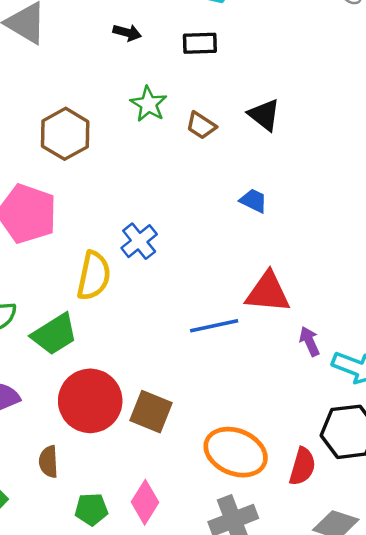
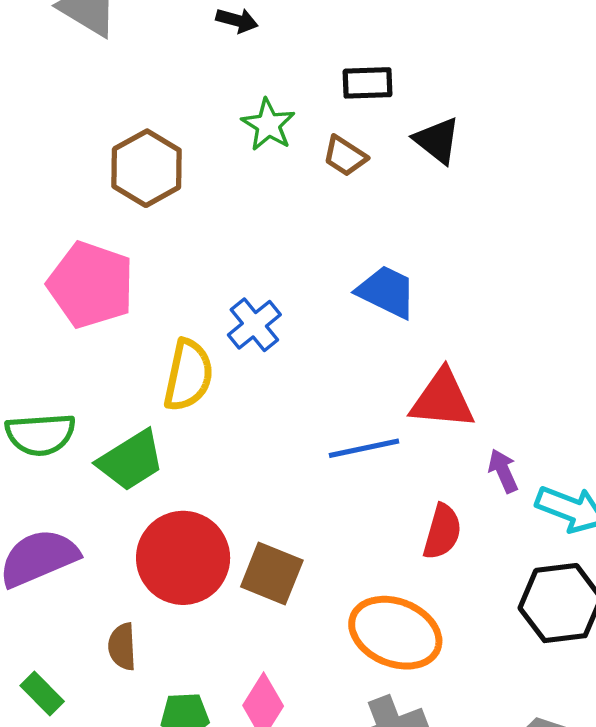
black rectangle: (200, 43) -> (367, 83), moved
blue trapezoid: (253, 201) -> (387, 292), moved, size x1.5
red semicircle: (302, 466) -> (442, 532), moved

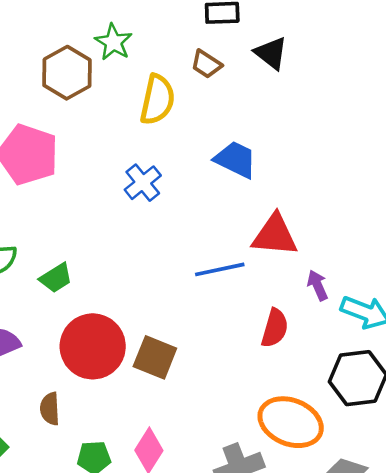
green star: (268, 125) -> (113, 42), moved
yellow semicircle: (188, 375) -> (157, 100), moved
green trapezoid: (131, 460) -> (56, 278), size x0.7
orange ellipse: (395, 633) -> (291, 422), moved

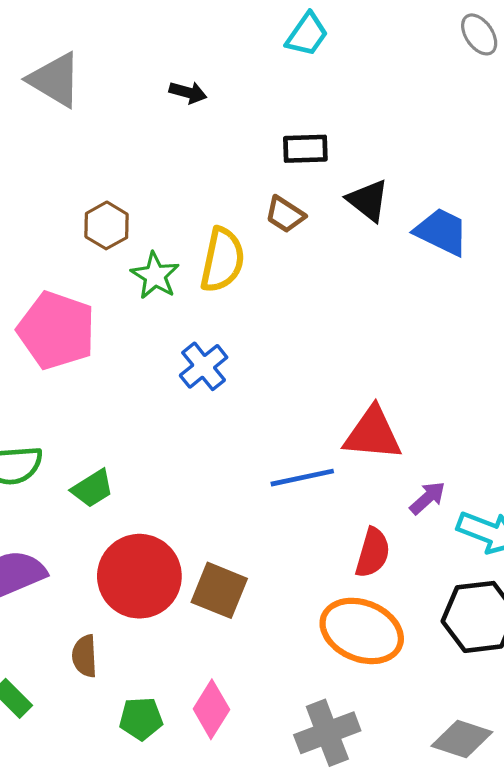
green star: (113, 42) -> (155, 276), moved
brown hexagon: (67, 73) -> (107, 225), size x0.7
blue trapezoid: (236, 159) -> (442, 232), moved
purple arrow: (317, 285) -> (427, 498), turned 72
orange ellipse: (291, 422) -> (362, 631), moved

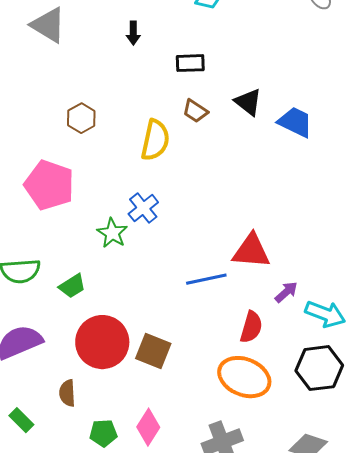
black arrow: (188, 92) -> (133, 33), turned 75
black rectangle: (305, 149) -> (190, 63), moved
green star: (155, 276) -> (112, 233), moved

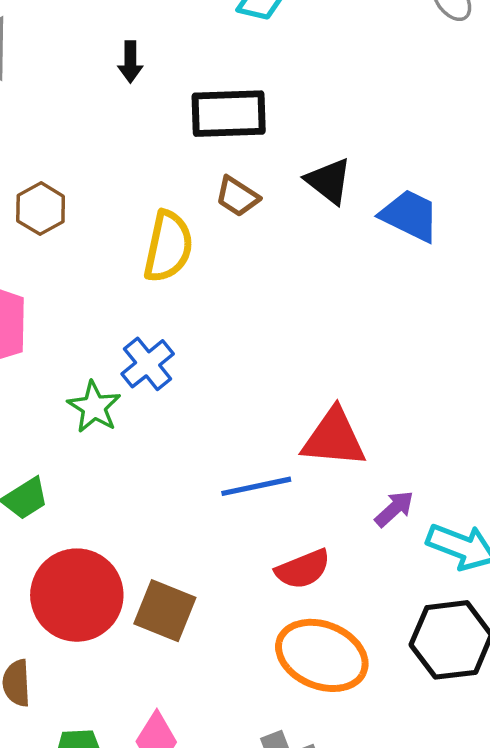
black rectangle: (190, 63) -> (229, 114), size x1.5
red semicircle: (251, 327) -> (303, 569), moved, turned 52

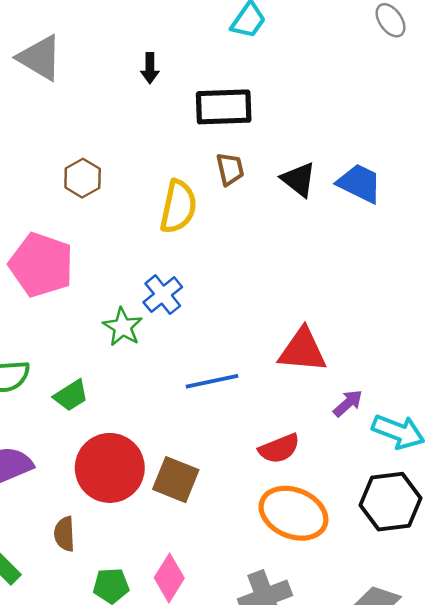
black triangle: (329, 181) -> (299, 179), moved
brown trapezoid: (237, 196) -> (230, 169), turned -136
blue line: (256, 486) -> (212, 381), moved

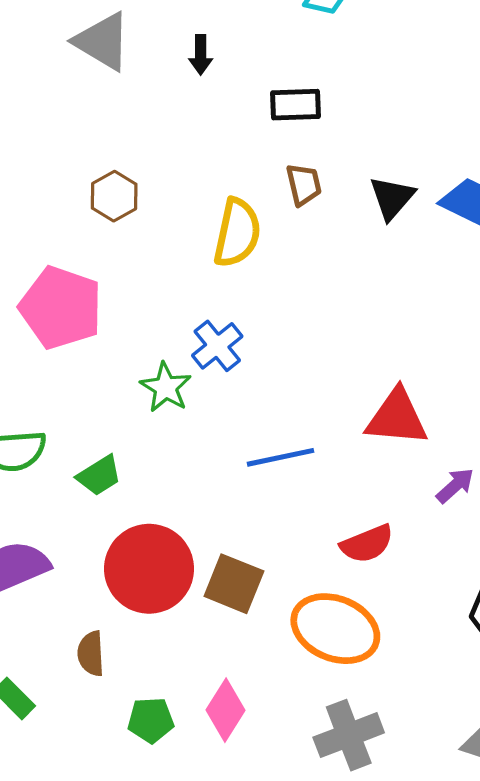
gray triangle: (40, 58) -> (102, 41), moved
black rectangle: (224, 107) -> (295, 105), size x0.7
black triangle: (299, 179) -> (392, 198), turned 33
orange ellipse: (293, 513) -> (335, 629), moved

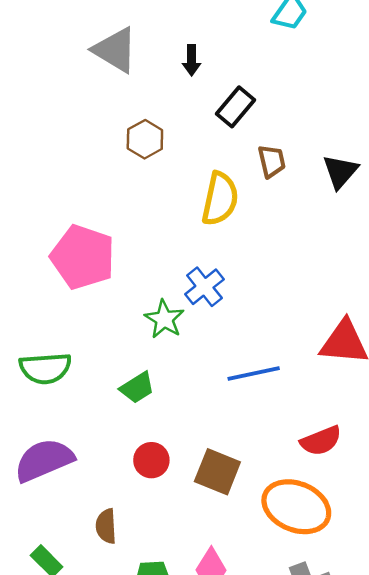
black rectangle: (295, 105) -> (236, 107), moved, turned -48
brown hexagon: (114, 196) -> (145, 139), moved
green trapezoid: (99, 476) -> (137, 388), moved
red circle: (149, 569) -> (151, 460), size x0.5

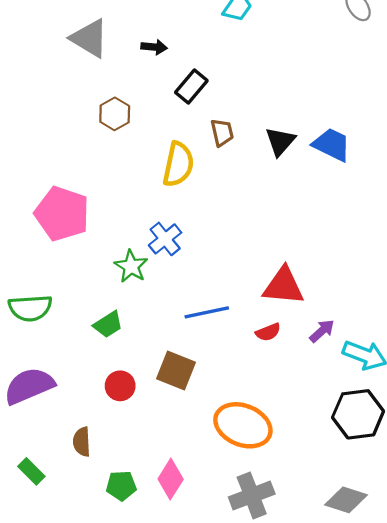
black arrow: (192, 60) -> (154, 47), turned -85
red semicircle: (321, 441) -> (268, 332), moved, size x0.7
brown square: (217, 472) -> (176, 370), moved

